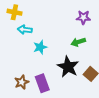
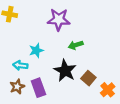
purple star: (83, 17) -> (59, 20), moved, size x1.5
cyan arrow: (25, 30) -> (20, 65), moved

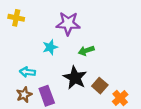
cyan star: (36, 50) -> (50, 47), moved

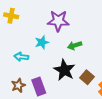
cyan arrow: (27, 72) -> (21, 57), moved

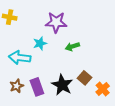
cyan arrow: (21, 57) -> (20, 58), size x1.5
black star: (64, 70) -> (62, 85), moved

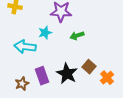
brown star: (17, 86) -> (22, 84), moved

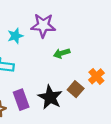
cyan star: (45, 33) -> (15, 36), moved
orange cross: (107, 78) -> (96, 76), moved

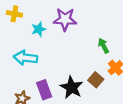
green arrow: (62, 53) -> (103, 46), moved, turned 80

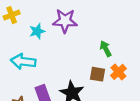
yellow cross: (14, 14) -> (12, 15), turned -32
brown square: (96, 80) -> (98, 74), moved, turned -32

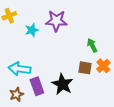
cyan arrow: (23, 61) -> (20, 69), moved

